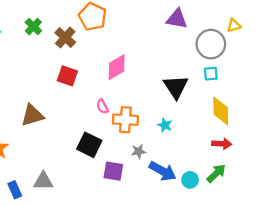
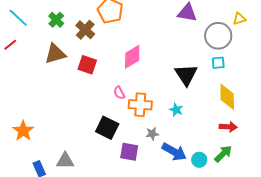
brown triangle: (32, 115) -> (55, 54), moved

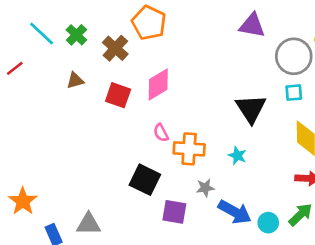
cyan line: (18, 18) -> (42, 34), moved
brown triangle: (55, 54) -> (75, 80), size x0.6
pink diamond: (132, 57) -> (158, 84), moved
orange star: (23, 131) -> (23, 201), moved

